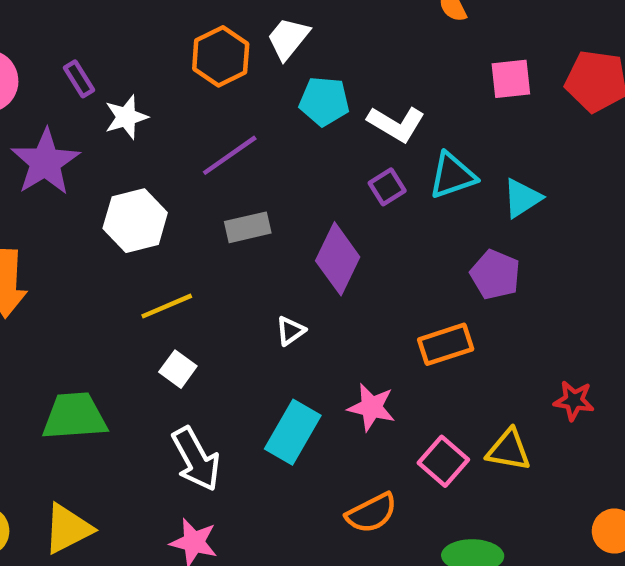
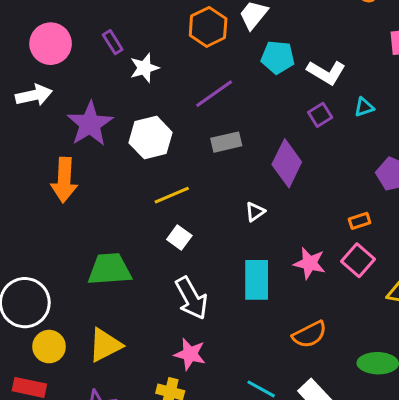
purple star: (45, 162) -> (90, 124), moved
cyan triangle: (452, 176) -> (364, 107), size x0.6
orange rectangle: (446, 344) -> (360, 221), size x0.6
cyan rectangle: (293, 432) -> (257, 280), turned -30
pink square: (443, 461) -> (358, 260), moved

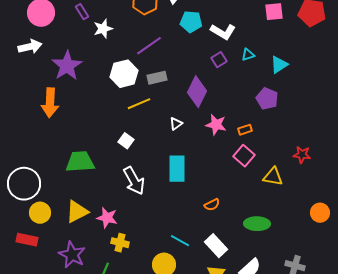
white hexagon: (151, 138) -> (124, 74), moved
yellow line: (172, 195) -> (139, 104), moved
pink star: (310, 263) -> (216, 125), moved
orange semicircle: (310, 334) -> (212, 205), size x0.7
pink star: (190, 354) -> (107, 218), moved

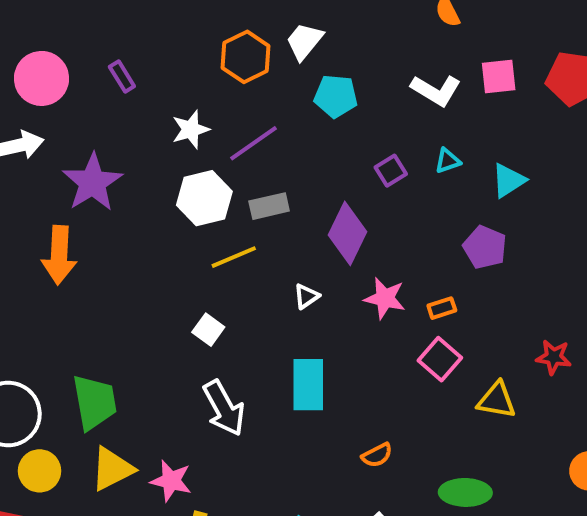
white star: (103, 29) -> (191, 129), moved
white L-shape: (223, 32) -> (436, 90), moved
green trapezoid: (80, 162) -> (94, 402), moved, turned 84

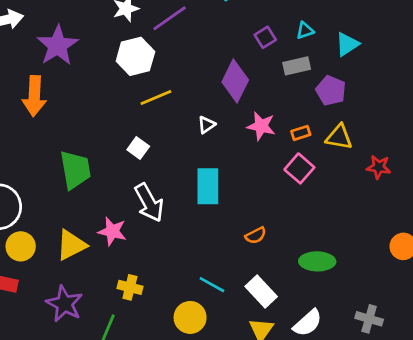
gray rectangle: (269, 206) -> (297, 66), moved
yellow triangle: (497, 400) -> (339, 137), moved
green trapezoid: (94, 402) -> (75, 170), moved
pink star: (171, 481) -> (112, 231), moved

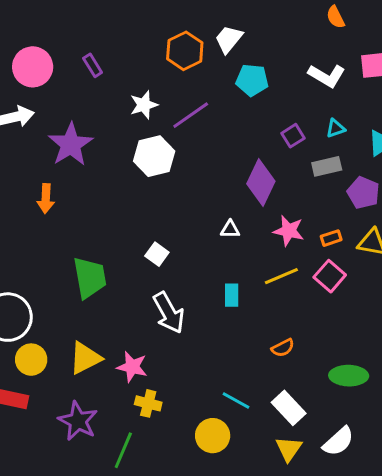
orange arrow: (34, 96) -> (46, 199), size x0.7
yellow line: (156, 97) -> (281, 276), moved
white triangle: (206, 125) -> (230, 229), turned 36
cyan rectangle: (208, 186) -> (232, 295), size x0.6
pink star: (112, 231) -> (132, 367), moved

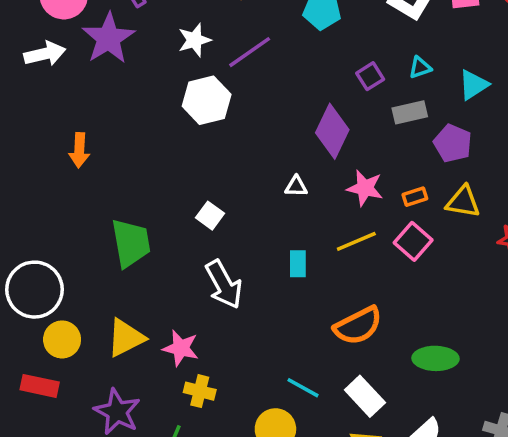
purple star: (71, 144) -> (109, 38), moved
orange semicircle: (283, 348) -> (358, 326), size x1.8

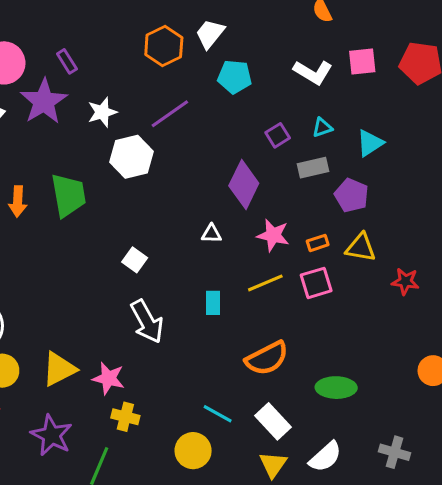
white star: (195, 40) -> (102, 112), moved
pink square: (413, 241) -> (316, 283), turned 32
green trapezoid: (131, 243) -> (68, 195), moved

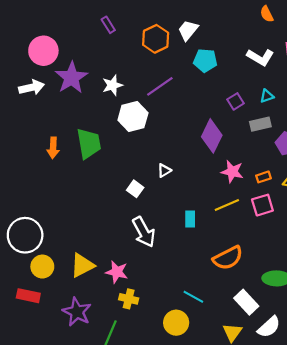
purple rectangle: (67, 61) -> (108, 25), moved
white triangle: (212, 234) -> (164, 170), moved, turned -32
white rectangle: (273, 421) -> (246, 302), moved

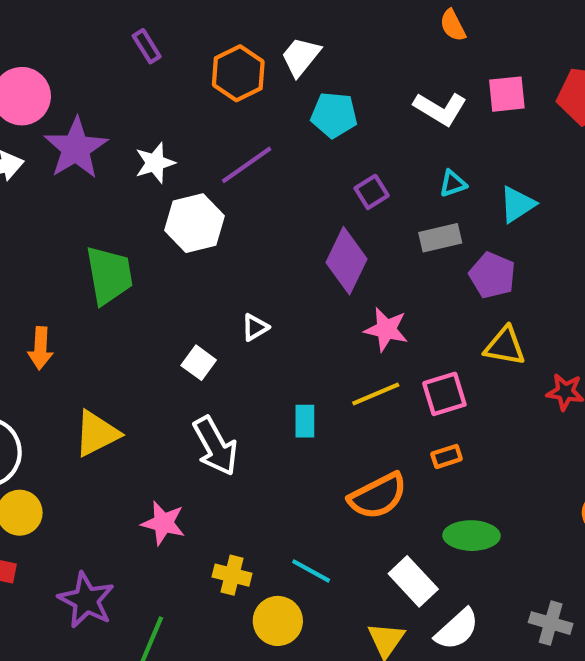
purple square: (235, 101) -> (372, 192), moved
orange arrow: (53, 148) -> (40, 348), moved
orange rectangle: (264, 177) -> (447, 456), moved
yellow triangle: (82, 265) -> (97, 434), moved
yellow cross: (129, 299) -> (232, 575), moved

